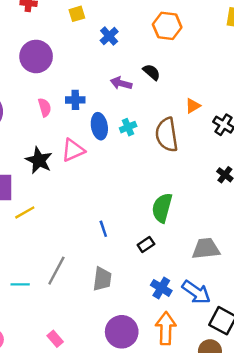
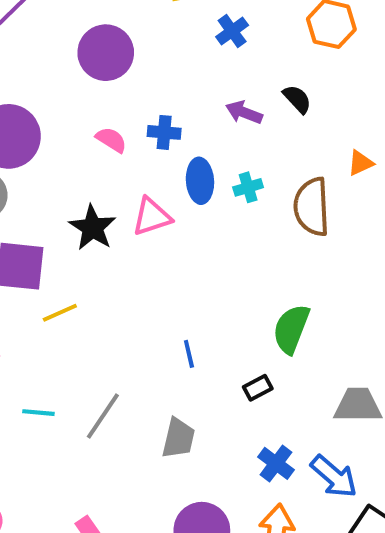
pink semicircle: (45, 107) -> (111, 140), turned -48
cyan line: (20, 284) -> (38, 413), moved

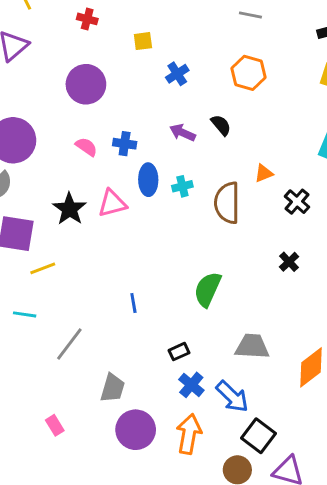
black rectangle: (258, 388) -> (179, 352), moved
cyan line: (38, 413) -> (25, 314), moved
gray trapezoid: (178, 438) -> (113, 388), moved

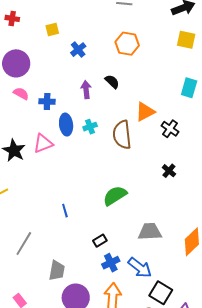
purple arrow: (182, 133) -> (86, 90), turned 66
pink semicircle: (86, 147) -> (21, 93), moved
orange triangle: (264, 173) -> (145, 112), size x1.5
green semicircle: (208, 289) -> (115, 196), turned 40
blue cross: (191, 385) -> (111, 263), turned 30

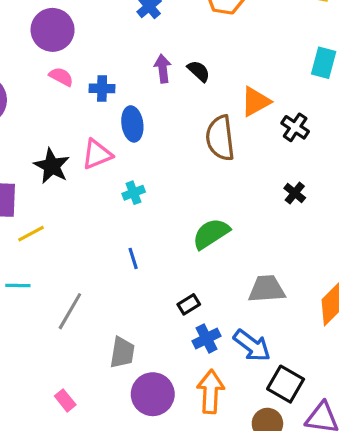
black semicircle: (112, 82) -> (199, 71), moved
cyan cross: (90, 127) -> (134, 193), moved

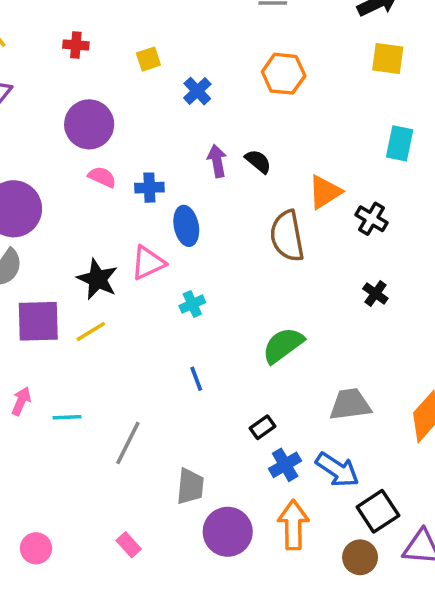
yellow line: (31, 234) -> (91, 331), moved
black square: (286, 384) -> (378, 511), turned 30

